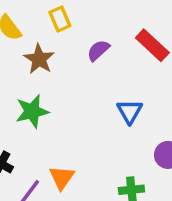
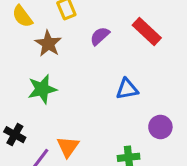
blue triangle: (130, 111) -> (127, 89), turned 50

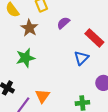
red rectangle: (147, 31) -> (94, 38), moved
blue triangle: (127, 89) -> (81, 58), turned -35

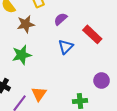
brown star: (29, 28) -> (26, 24), turned 30
blue triangle: (81, 58) -> (66, 47), moved

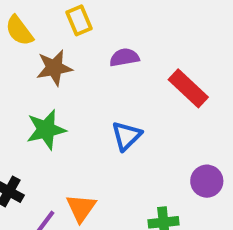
purple semicircle: (61, 19) -> (124, 57), turned 32
blue triangle: (66, 47) -> (126, 136), moved

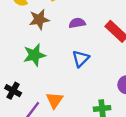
purple semicircle: (124, 57) -> (77, 23), moved

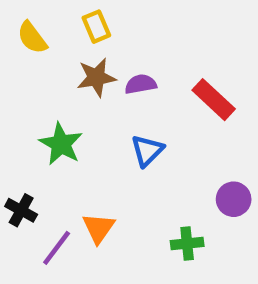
brown star: (39, 19) -> (96, 77), moved
green star: (34, 55) -> (61, 144), turned -30

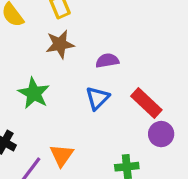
purple semicircle: (141, 84) -> (107, 61), moved
red rectangle: (214, 100) -> (146, 103), moved

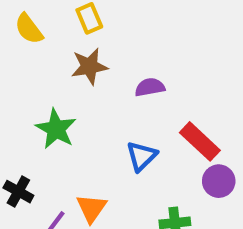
blue triangle: (97, 98) -> (142, 156), moved

